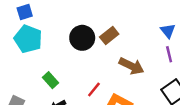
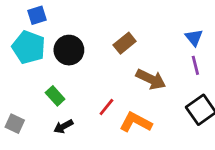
blue square: (25, 12) -> (37, 15), moved
black circle: (82, 38) -> (69, 50), moved

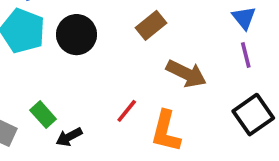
green rectangle: (55, 96) -> (43, 115), moved
orange L-shape: (136, 122) -> (166, 131), turned -104

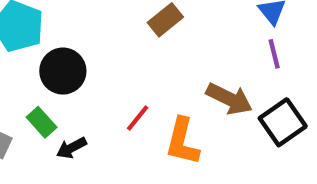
black circle: (77, 35) -> (63, 71), moved
brown arrow: (186, 74) -> (229, 99), moved

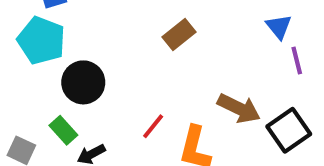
purple line: (274, 54) -> (297, 60), moved

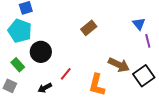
red line: (153, 126) -> (66, 74), moved
green rectangle: (63, 130) -> (18, 65), moved

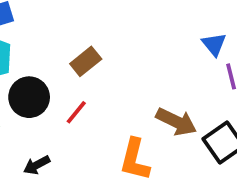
brown rectangle: (89, 28) -> (86, 61), moved
red line: (66, 74) -> (76, 112), moved

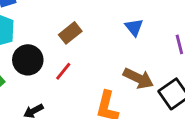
blue triangle: (214, 44) -> (134, 27), moved

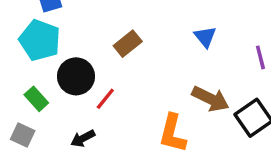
red line: (63, 71) -> (105, 99), moved

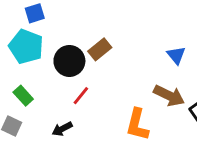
blue triangle: (205, 37) -> (176, 55), moved
black circle: (76, 76) -> (69, 61), moved

